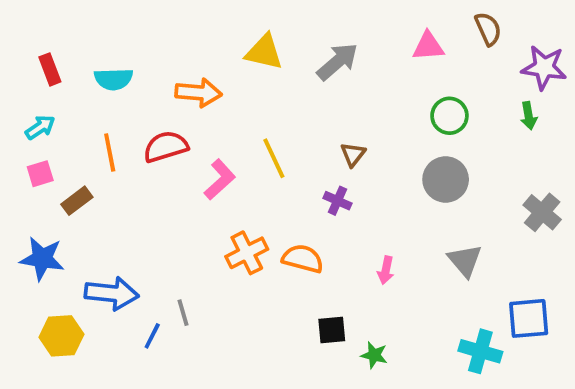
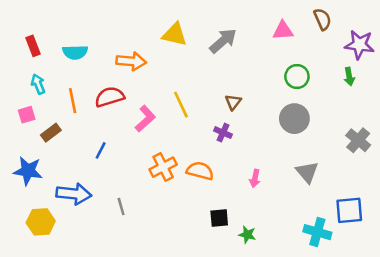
cyan arrow: (40, 127) -> (38, 84), moved, turned -78
blue line: (152, 336) -> (101, 150), moved

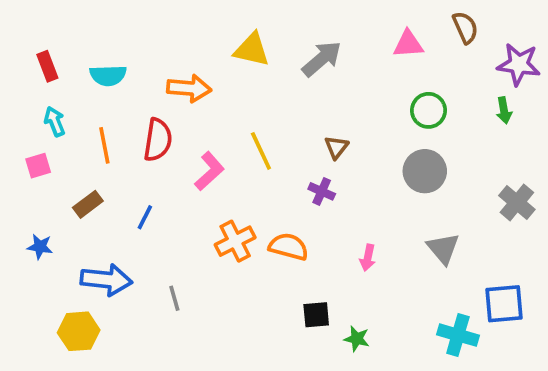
red semicircle: (110, 97) -> (158, 140), turned 116
brown rectangle: (51, 133) -> (88, 204), moved
blue star: (28, 171) -> (40, 247), size x0.6
yellow hexagon: (41, 222) -> (79, 331), moved

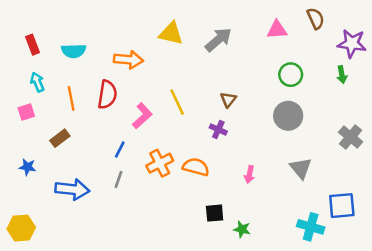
blue line: (145, 217) -> (120, 149), moved
gray line: (174, 298) -> (119, 179), moved, turned 35
yellow hexagon: (79, 331) -> (21, 228), moved

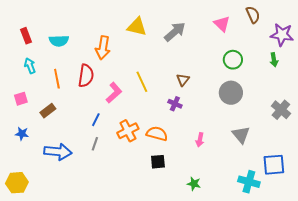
pink triangle: (277, 30) -> (222, 24), turned 48
orange arrow: (128, 60) -> (103, 48), turned 95
pink square: (26, 112) -> (21, 99), moved
black square: (215, 213) -> (158, 162), moved

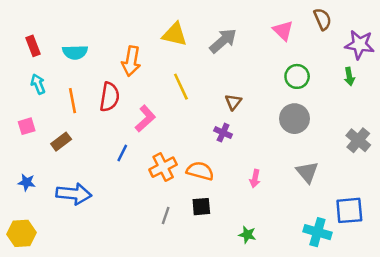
yellow line: (142, 82) -> (181, 87), moved
blue star: (22, 134) -> (27, 182), moved
gray line: (95, 144) -> (166, 216), moved

